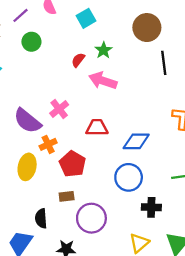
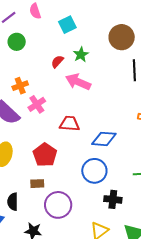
orange cross: (48, 144) -> (20, 86), moved

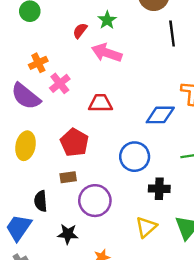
blue diamond: (104, 139) -> (160, 115), moved

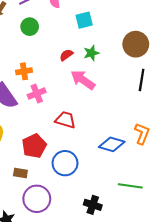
blue circle: (135, 157) -> (65, 163), moved

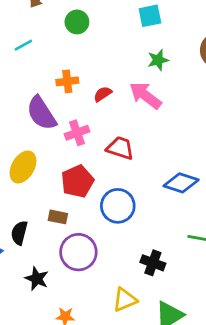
red semicircle: (66, 55) -> (103, 94), moved
pink cross: (37, 94) -> (77, 133), moved

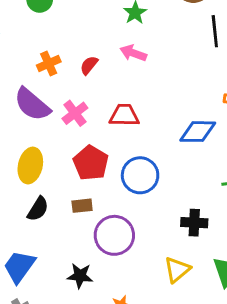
pink arrow: (145, 95) -> (133, 53), size x0.7
black semicircle: (19, 233) -> (38, 209), moved, turned -145

